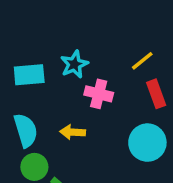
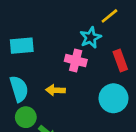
yellow line: (142, 61) -> (109, 16), moved
cyan star: (74, 64) -> (91, 38), moved

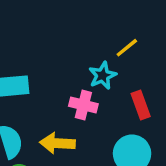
yellow arrow: (55, 90) -> (57, 143), size x1.4

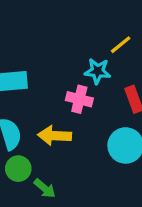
cyan star: (103, 75) -> (98, 71), turned 30

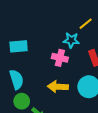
yellow arrow: (55, 136) -> (58, 87), moved

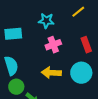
cyan star: (71, 40) -> (46, 21), moved
pink cross: (60, 58) -> (53, 45), turned -35

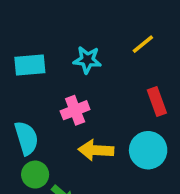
cyan rectangle: (13, 34) -> (30, 65), moved
pink cross: (53, 45) -> (75, 110), moved

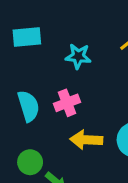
cyan rectangle: (30, 65) -> (27, 37), moved
cyan semicircle: (26, 138) -> (28, 106), moved

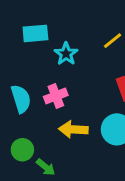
cyan rectangle: (27, 37) -> (35, 33), moved
cyan star: (78, 56) -> (66, 54), turned 30

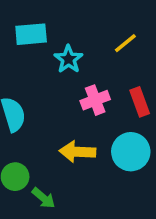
pink cross: (56, 96) -> (95, 100), moved

